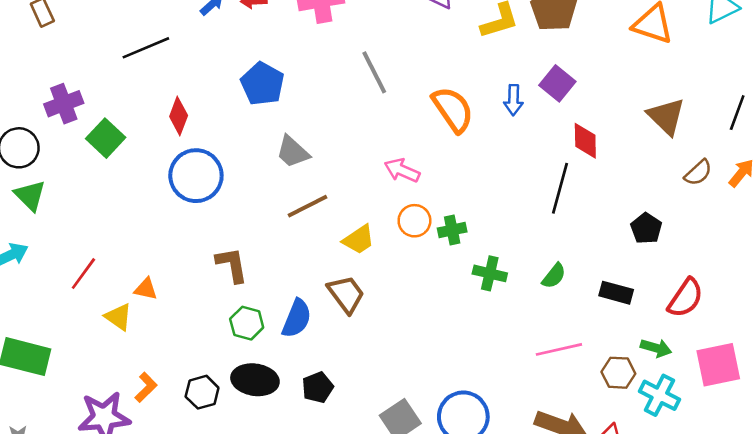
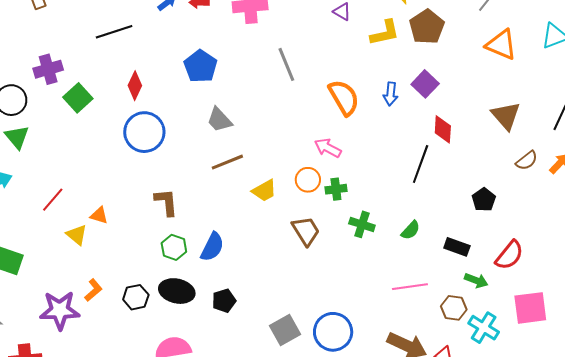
pink arrow: (402, 170) -> (328, 148), moved
brown trapezoid: (346, 294) -> (306, 231), moved
green arrow: (656, 348) -> (476, 280), moved

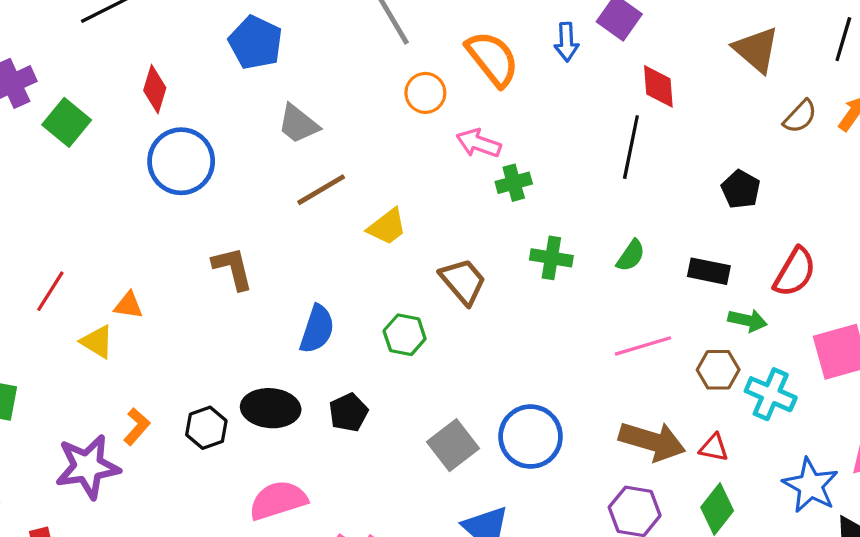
orange circle: (308, 180) -> (425, 93), moved
green cross: (336, 189) -> (514, 183), moved
green hexagon: (174, 247) -> (405, 335), moved

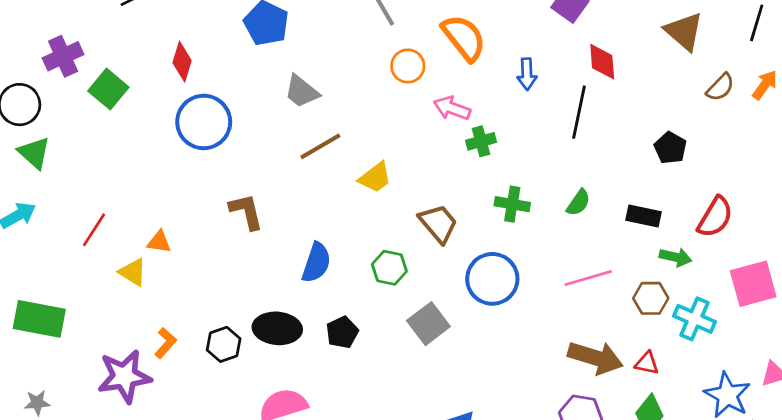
blue arrow: (566, 42) -> (527, 74), moved
blue circle: (531, 437) -> (492, 279), moved
gray square: (453, 445) -> (428, 324), moved

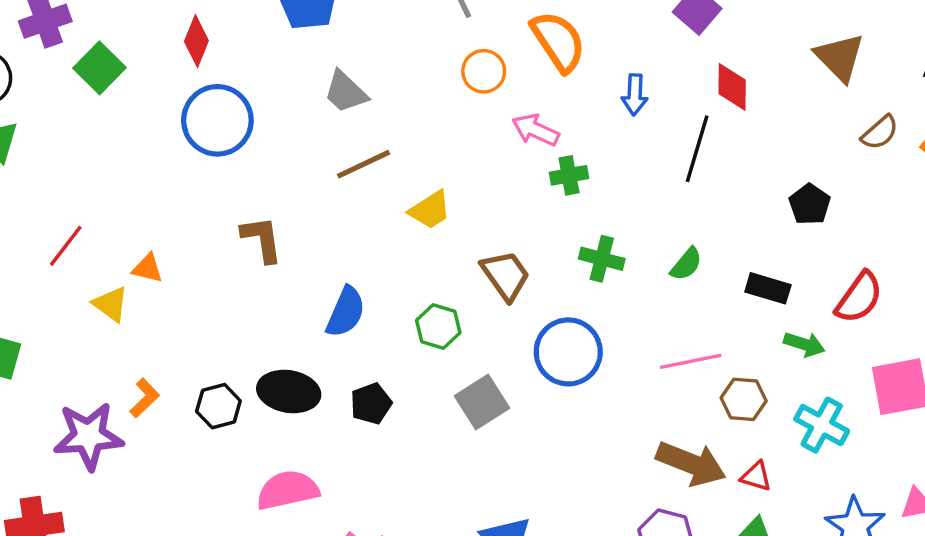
brown hexagon: (651, 298) -> (744, 399), moved

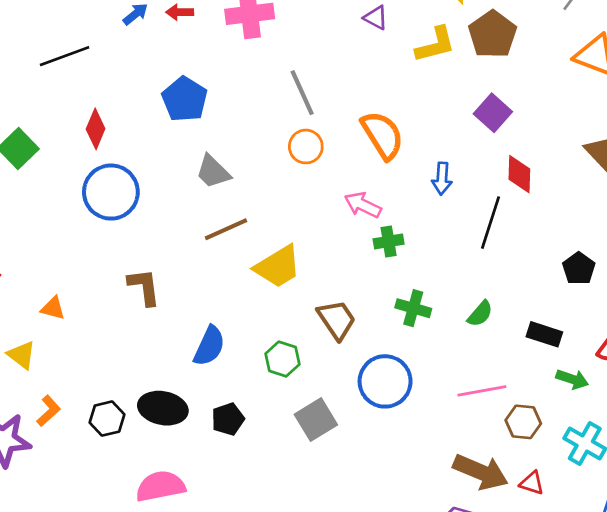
orange circle: (484, 71) -> (306, 147), moved
yellow trapezoid: (430, 210) -> (278, 267), size x1.4
yellow triangle: (111, 304) -> (22, 355), moved

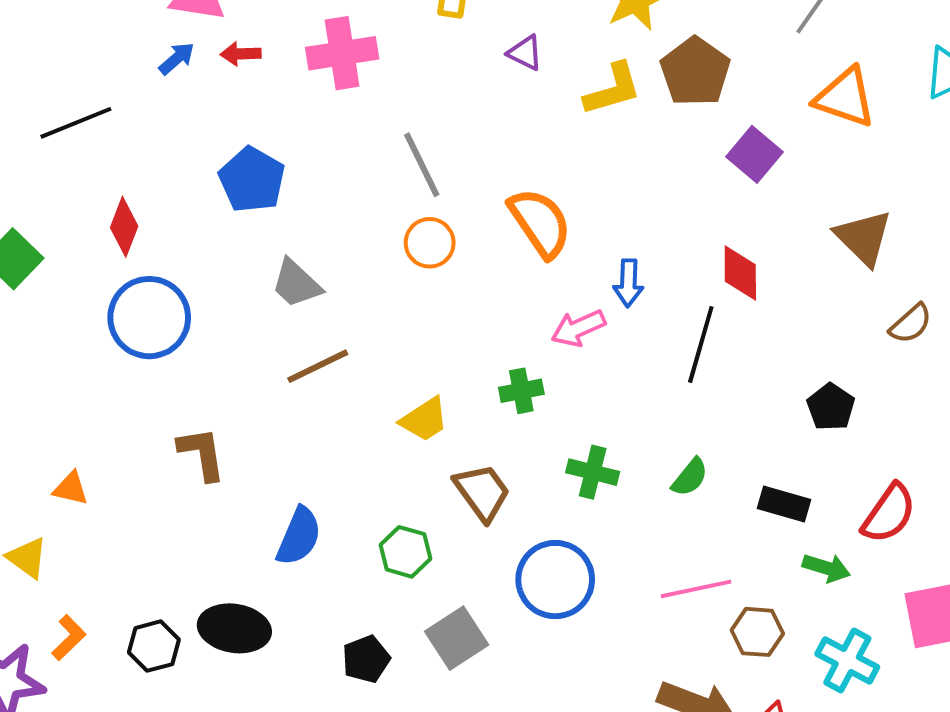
purple square: (493, 113) -> (755, 154), moved
pink arrow: (363, 205) -> (578, 328), moved, turned -48
green cross: (389, 241) -> (521, 391), moved
yellow trapezoid: (278, 267) -> (424, 420), moved, size x0.7
black pentagon: (228, 419) -> (366, 659), moved

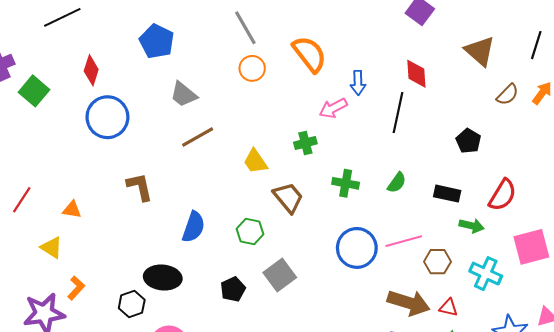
yellow trapezoid: (424, 420) -> (255, 161), turned 92
blue circle: (555, 580) -> (357, 248), moved
black hexagon: (154, 646) -> (132, 304), moved

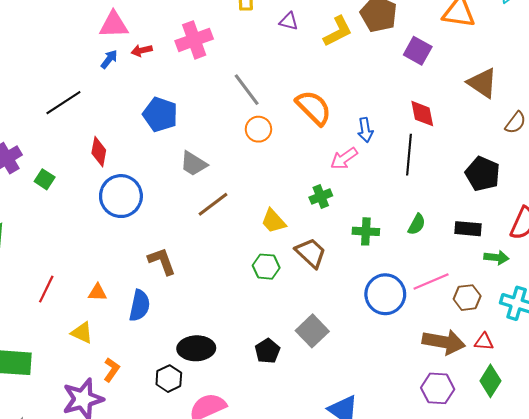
green square: (34, 91) -> (45, 179), size x0.7
black pentagon: (468, 141) -> (483, 174), size x1.4
blue semicircle: (193, 227) -> (139, 306), moved
green hexagon: (250, 231) -> (266, 267), moved

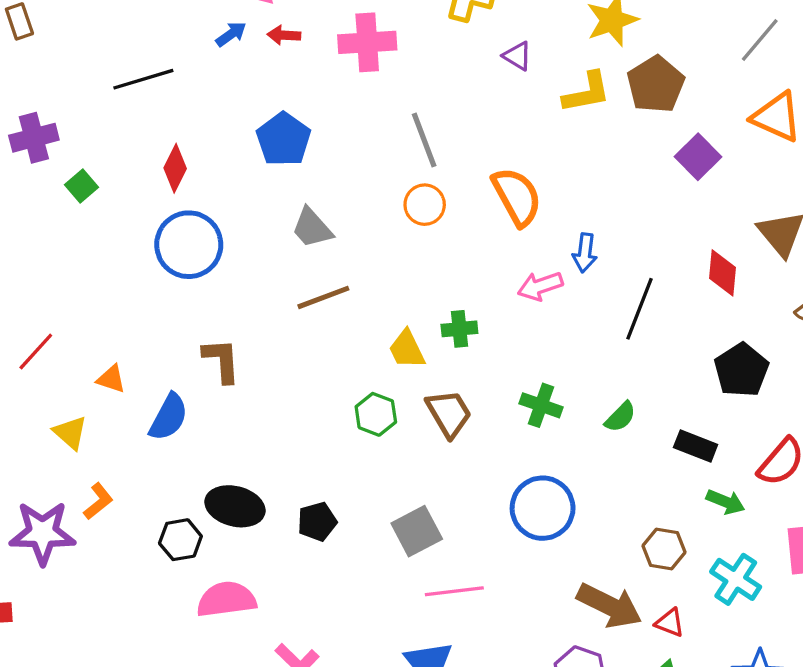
red diamond: (422, 114) -> (722, 273), moved
green cross: (321, 197) -> (459, 329), moved
pink line: (431, 281) -> (454, 591), moved
black pentagon: (267, 351) -> (317, 522), moved

